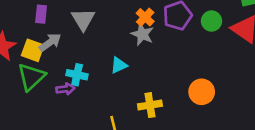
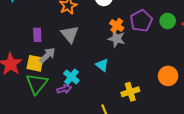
cyan triangle: (119, 65) -> (102, 65), turned -48
cyan cross: (77, 75) -> (71, 77), turned 35

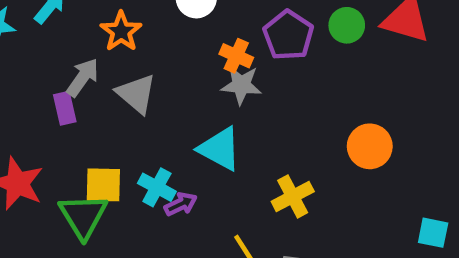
gray arrow: (47, 55) -> (83, 77), moved
yellow square: (35, 63) -> (103, 185), moved
cyan triangle: (102, 65) -> (220, 149), size x1.5
purple arrow: (64, 89) -> (181, 204), moved

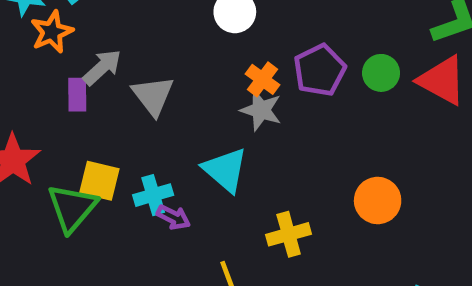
orange star: (121, 31) -> (52, 32), moved
cyan cross: (157, 187) -> (153, 195), turned 33
purple arrow: (181, 204) -> (173, 217), turned 40

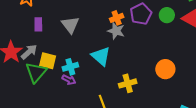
gray arrow: (102, 67) -> (29, 52), moved
orange cross: (262, 79) -> (117, 18), turned 32
purple arrow: (173, 217) -> (69, 80), moved

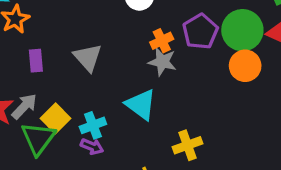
green circle: (167, 15) -> (242, 30), size x1.6
yellow square: (48, 61) -> (55, 118), turned 36
orange circle: (165, 69) -> (245, 66), moved

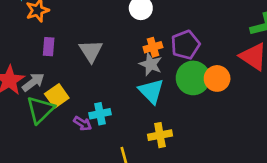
green circle: (242, 30) -> (193, 78), moved
cyan triangle: (141, 105) -> (151, 91), moved
cyan cross: (93, 125) -> (100, 114), moved

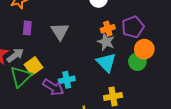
green circle: (193, 78) -> (137, 62), moved, size x0.7
orange circle: (217, 78) -> (144, 49), moved
purple arrow: (83, 123) -> (53, 87), size x1.5

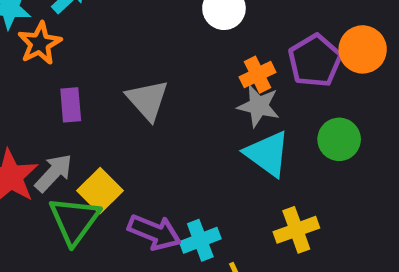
orange circle: (144, 49) -> (363, 49), moved
cyan cross: (67, 80) -> (200, 240), moved

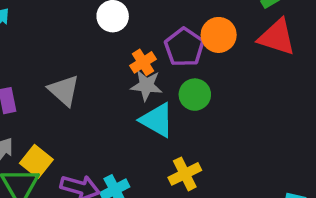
green circle: (339, 139) -> (195, 95), moved

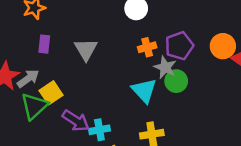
orange circle: (219, 35) -> (223, 46), moved
gray star: (146, 85) -> (165, 67), moved

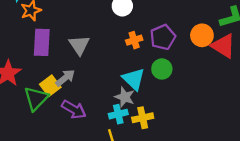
purple rectangle: (44, 44) -> (42, 42), size x1.6
gray star: (165, 67) -> (125, 97), moved
gray arrow: (28, 79) -> (65, 78), moved
cyan cross: (99, 130) -> (118, 114), moved

